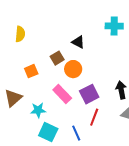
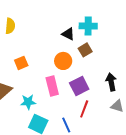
cyan cross: (114, 26) -> (88, 26), moved
brown square: (57, 58) -> (85, 50), moved
pink rectangle: (62, 94) -> (52, 86), turned 30

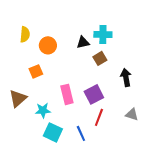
black triangle: (68, 34) -> (83, 42), turned -40
orange circle: (63, 61) -> (48, 45), moved
black arrow: (111, 82) -> (126, 77), moved

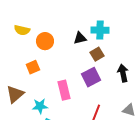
yellow semicircle: (25, 34) -> (22, 30), turned 98
purple square: (94, 94) -> (91, 77), moved

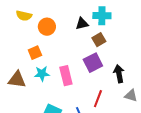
black arrow: (123, 73) -> (119, 74), moved
brown triangle: (15, 94) -> (17, 80), turned 48
cyan star: (40, 106) -> (42, 74), moved

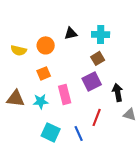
yellow semicircle: (24, 16) -> (19, 50), moved
black triangle: (82, 24) -> (71, 33), moved
orange square: (35, 53) -> (44, 73), moved
cyan star: (42, 74) -> (41, 101), moved

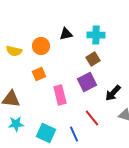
black arrow: (118, 92) -> (113, 93), turned -126
cyan star: (41, 101) -> (16, 124), moved
red line: (97, 117) -> (92, 118), turned -60

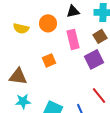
orange square: (39, 74) -> (49, 60), moved
pink rectangle: (60, 95) -> (73, 39), moved

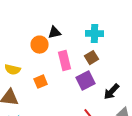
black triangle: (73, 11) -> (55, 33), moved
yellow semicircle: (21, 28) -> (13, 70), moved

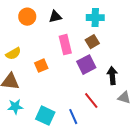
orange circle: (40, 45) -> (27, 17), moved
yellow semicircle: (13, 70) -> (13, 54), turned -42
black arrow: (112, 92) -> (112, 76), turned 132

